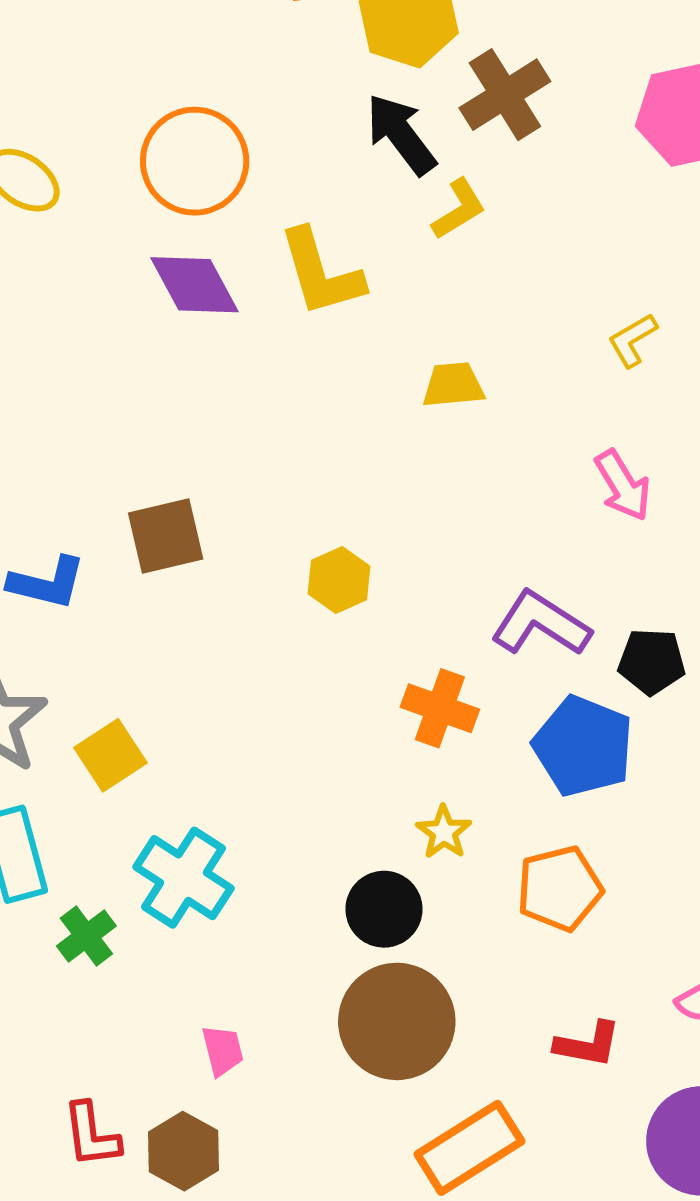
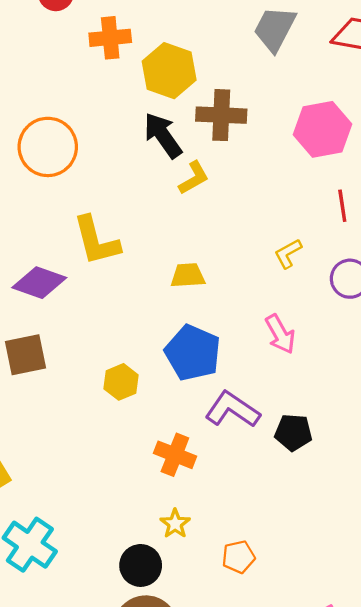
brown cross: (505, 95) -> (221, 115), turned 33
yellow L-shape: (321, 273) -> (96, 241), moved
purple diamond: (194, 285) -> (39, 283), moved, turned -44
blue pentagon: (583, 746) -> (193, 353), moved
orange pentagon: (560, 888) -> (239, 557), size x0.7

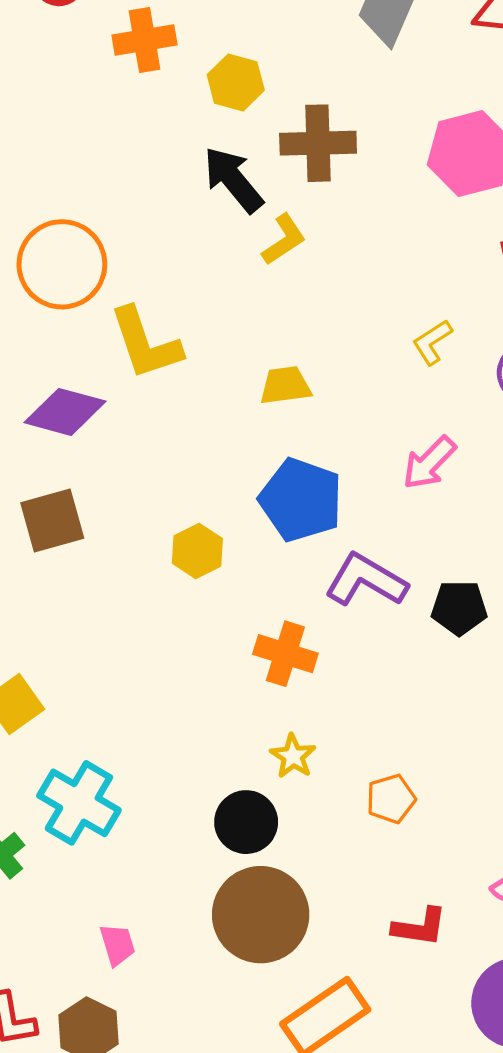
yellow hexagon: (169, 71) -> (236, 82), size x0.7
orange circle: (48, 147) -> (62, 264), moved
pink arrow: (280, 334) -> (429, 463), turned 78

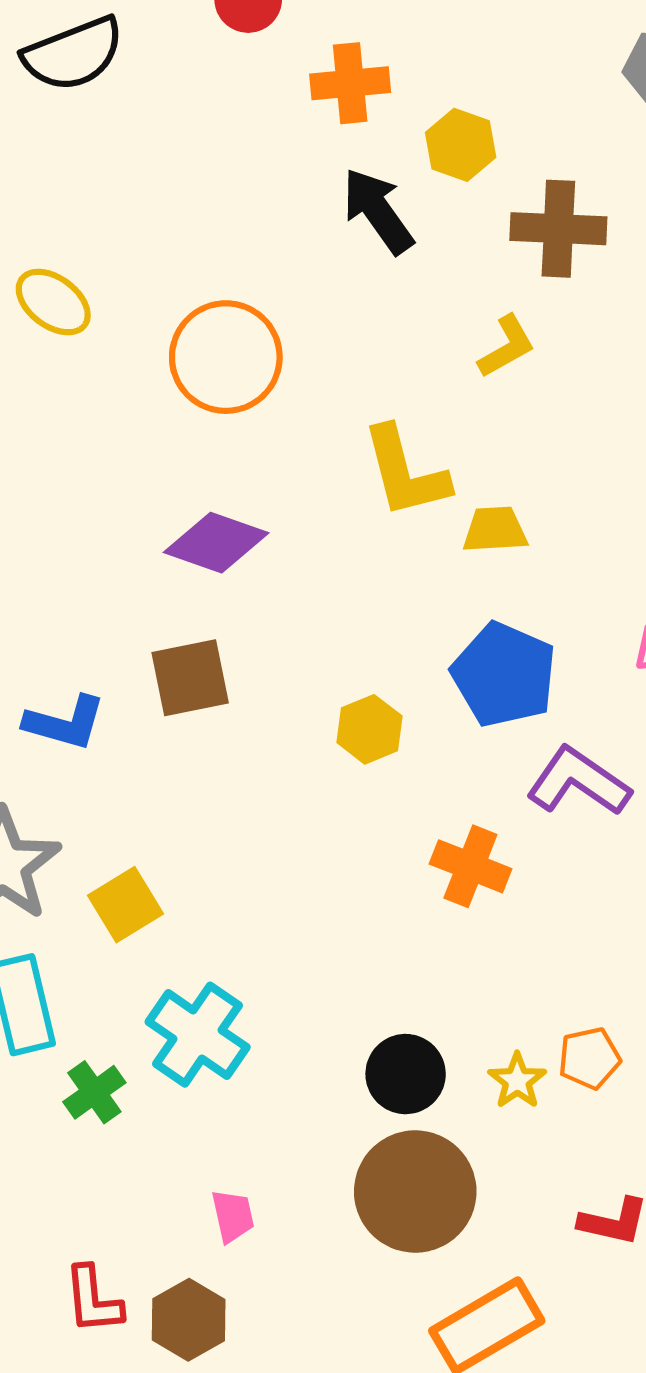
black arrow: (233, 180) -> (378, 211), moved
yellow L-shape: (145, 343) -> (405, 472), moved
yellow star: (293, 756) -> (517, 1081), moved

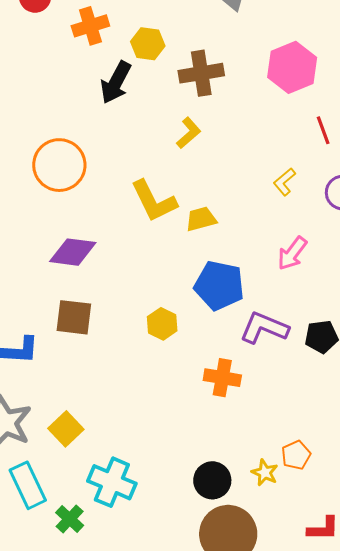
black arrow: (378, 211) -> (116, 82), turned -105
brown square: (190, 678) -> (74, 317), turned 30

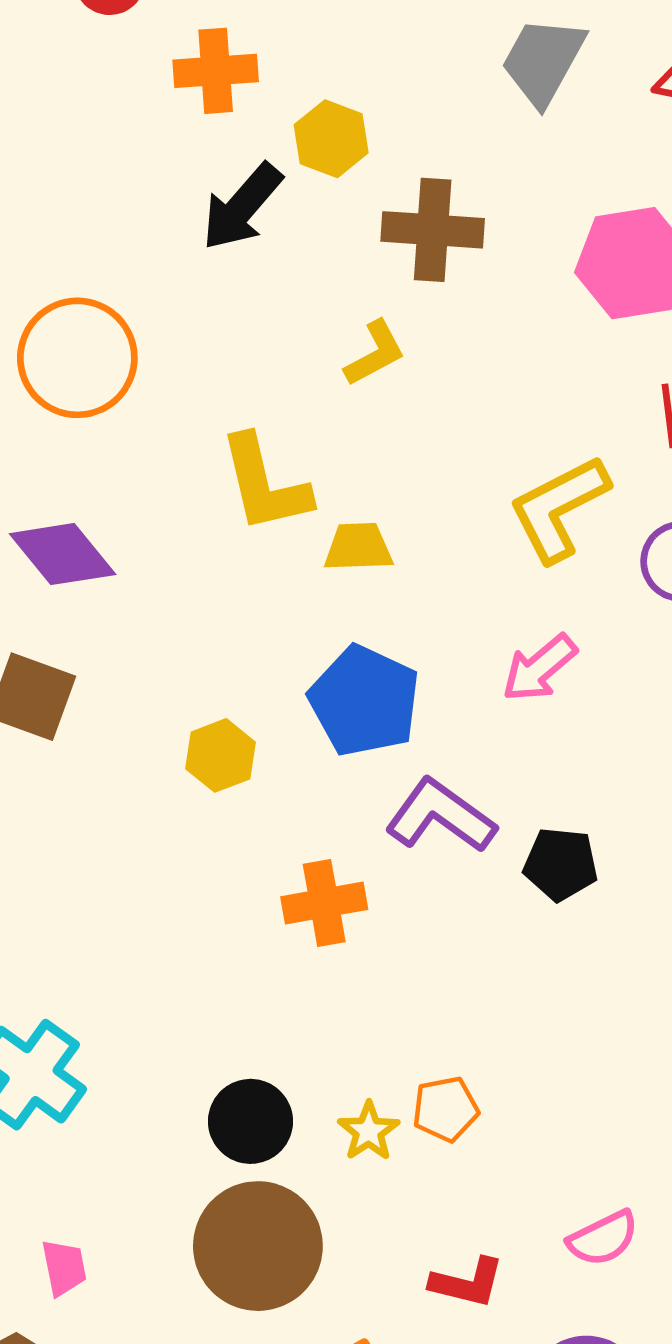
yellow L-shape: (284, 182) -> (559, 508), size x1.8
purple diamond: (73, 252) -> (63, 554), turned 30
orange cross: (222, 378) -> (324, 903), turned -33

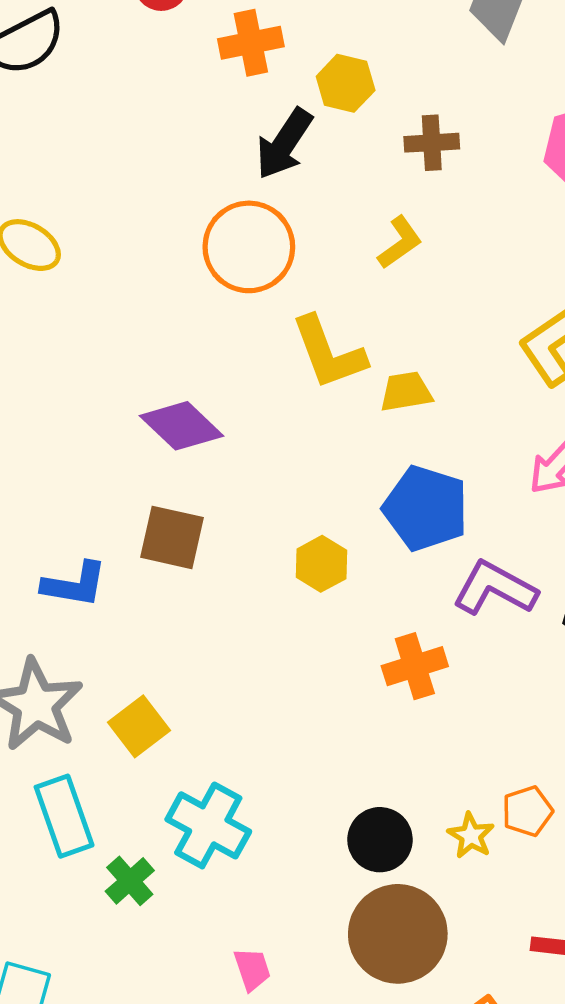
brown cross: (433, 230) -> (432, 143), size x0.7
orange circle: (77, 358) -> (249, 247), moved

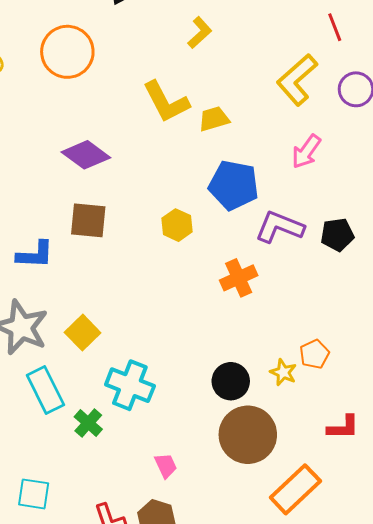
orange circle: (249, 247) -> (67, 52), moved

